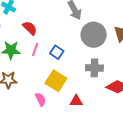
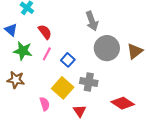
gray cross: (94, 68) -> (89, 82), moved
red triangle: (76, 101) -> (80, 111), turned 48

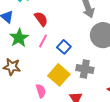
green star: (23, 51) -> (19, 38), turned 30

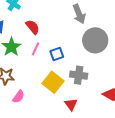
blue square: (64, 47) -> (57, 54), turned 32
pink semicircle: (41, 91) -> (19, 97), moved, turned 56

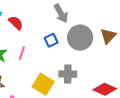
red semicircle: (33, 27) -> (16, 23), moved
blue square: (57, 54) -> (51, 40), moved

